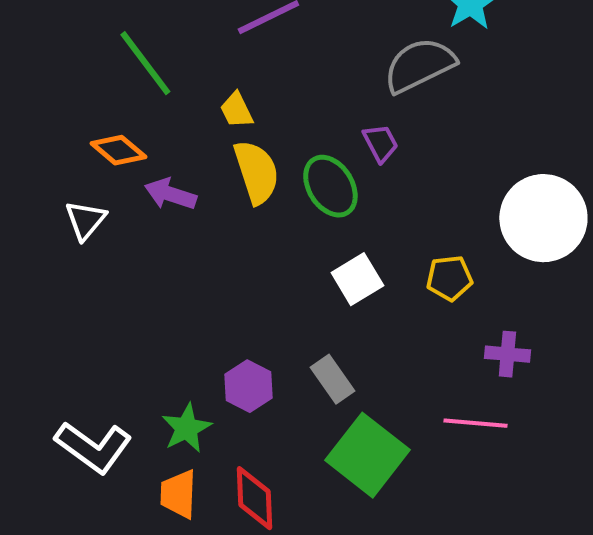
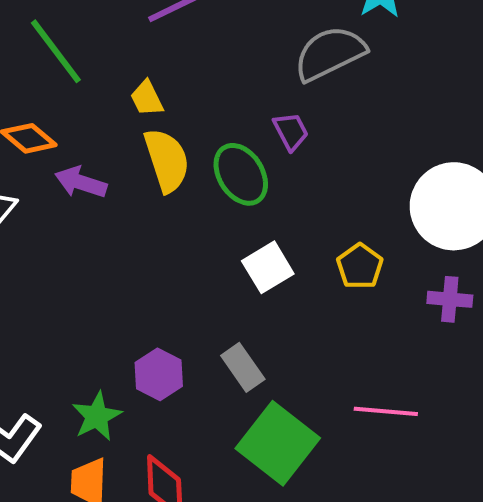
yellow pentagon: (449, 278) -> (360, 266), turned -30
purple cross: (507, 354) -> (450, 299), moved

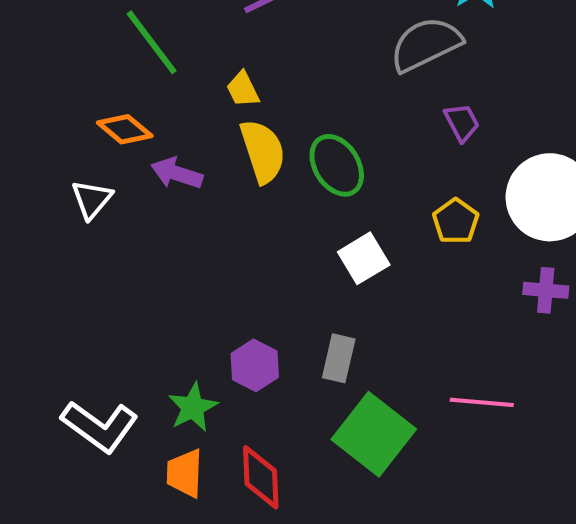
purple trapezoid: (291, 131) -> (462, 122), moved
yellow pentagon: (360, 266) -> (456, 221), moved
gray rectangle: (243, 367) -> (339, 358), turned 48

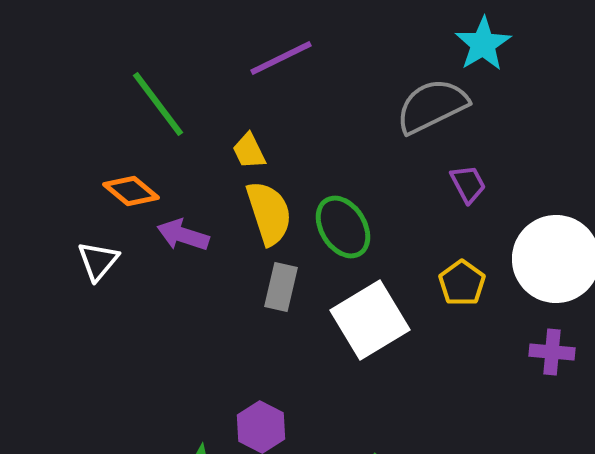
white square: (364, 258) -> (370, 320), size x1.5
gray rectangle: (339, 358) -> (281, 287), moved

